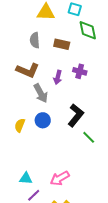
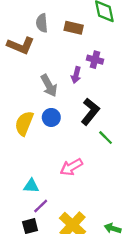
brown L-shape: (28, 70) -> (21, 45), moved
purple arrow: (58, 77) -> (76, 75), moved
yellow semicircle: (20, 125) -> (24, 123), size x1.5
pink arrow: (60, 178) -> (71, 167), moved

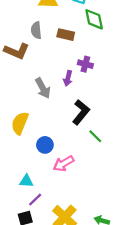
blue circle: (51, 117) -> (45, 145), moved

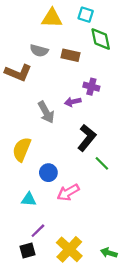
gray semicircle: (36, 30) -> (39, 51), turned -70
purple arrow: (68, 78) -> (73, 102), turned 64
cyan triangle: (26, 181) -> (29, 199), moved

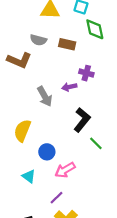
cyan triangle: (29, 199) -> (29, 176), turned 32
purple line: (38, 231) -> (56, 198), moved

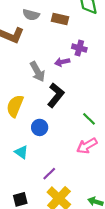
black L-shape: (82, 120) -> (56, 95), moved
pink arrow: (65, 170) -> (87, 146), moved

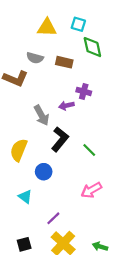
green line: (89, 119) -> (89, 150), moved

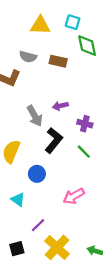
purple cross: (84, 91) -> (85, 124), moved
pink arrow: (91, 190) -> (74, 196), moved
purple line: (53, 218) -> (38, 225), moved

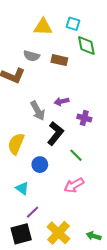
green line: (84, 152) -> (76, 155), moved
purple line: (38, 225) -> (33, 212), moved
black square: (17, 249) -> (21, 234), size x1.5

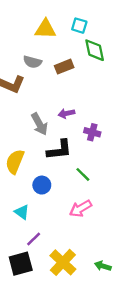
brown rectangle: (59, 60) -> (64, 67), turned -35
black L-shape: (55, 133) -> (59, 150), turned 45

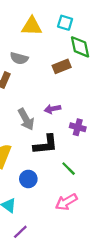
brown rectangle: (64, 67) -> (62, 66), moved

